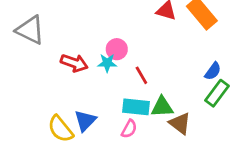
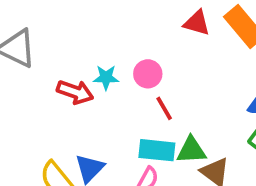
pink circle: (117, 49) -> (148, 74), moved
cyan star: (107, 63) -> (106, 77), moved

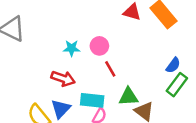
red arrow: (75, 92) -> (63, 79), moved
cyan rectangle: (157, 150) -> (92, 100), moved

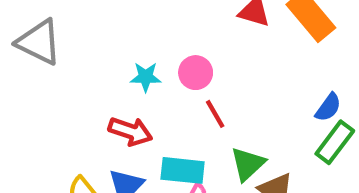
green triangle: (128, 97) -> (248, 164), turned -40

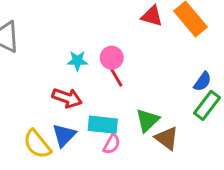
red line: (215, 114) -> (116, 77), moved

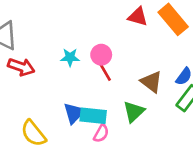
red arrow: (67, 98) -> (21, 67), moved
blue triangle: (64, 135) -> (74, 113), moved
brown triangle: (167, 138) -> (151, 82), moved

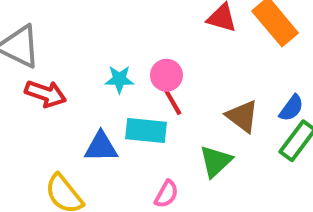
blue triangle: (74, 113) -> (101, 147), moved, turned 45
cyan rectangle: (93, 116) -> (146, 131), moved

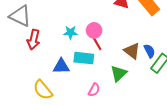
red arrow: (46, 94) -> (34, 40), turned 84
blue semicircle: (291, 108) -> (149, 51), moved, turned -64

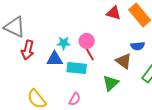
blue semicircle: (149, 51) -> (138, 46), moved, turned 112
blue triangle: (61, 66) -> (55, 59), moved
pink semicircle: (94, 90) -> (75, 99), moved

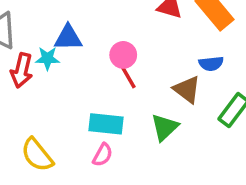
cyan star: (64, 43) -> (47, 58), moved
blue triangle: (55, 59) -> (68, 38), moved
cyan rectangle: (77, 68) -> (106, 124), moved

